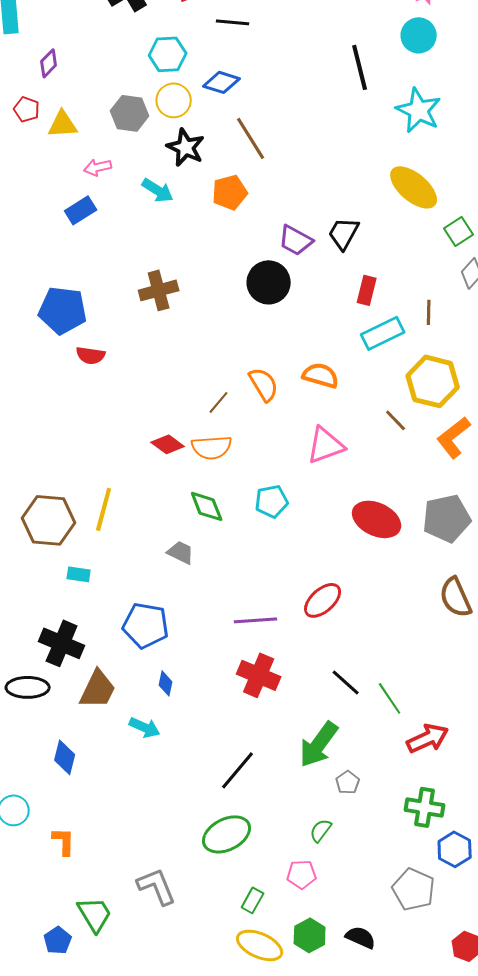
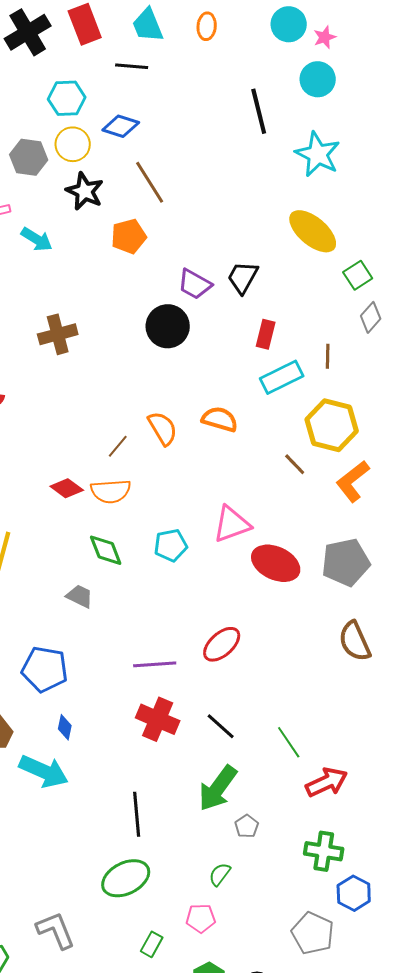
cyan arrow: (158, 190) -> (37, 239), moved
pink triangle: (326, 445) -> (232, 524), moved
black line: (346, 682) -> (221, 726), moved
cyan arrow: (145, 727) -> (44, 771), size x1.6
black line: (238, 770) -> (137, 814), turned -45

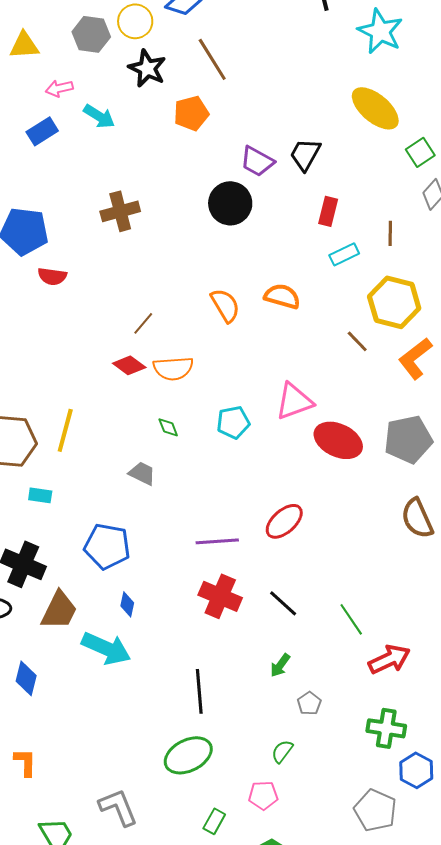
cyan rectangle: (282, 377) -> (344, 254), size x0.7
brown line: (118, 446) -> (143, 323), moved
green diamond: (106, 550) -> (168, 427), size x0.6
green arrow: (218, 788) -> (280, 665), size x0.5

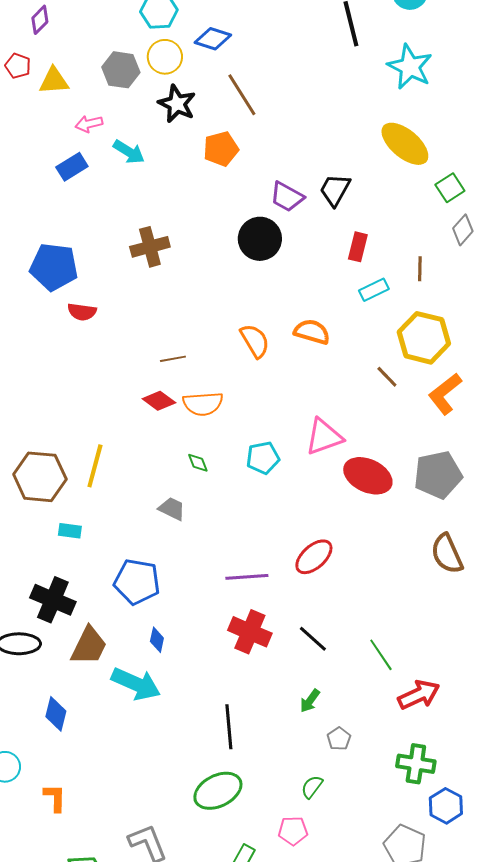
brown line: (143, 323) -> (173, 359), turned 40

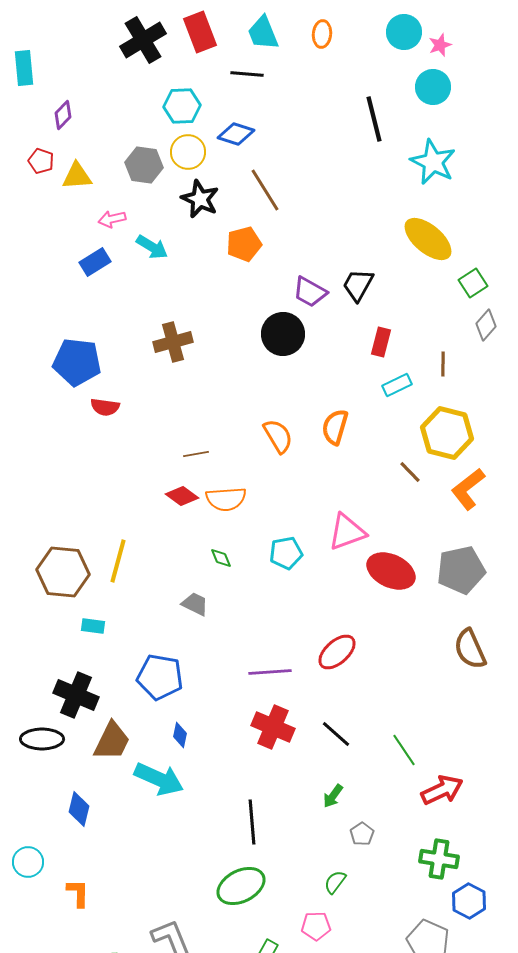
orange semicircle: (312, 332) -> (335, 427), turned -90

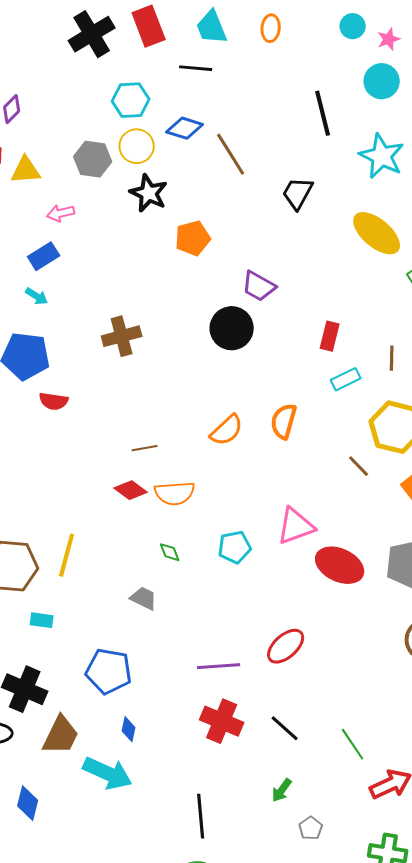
cyan circle: (404, 32) -> (353, 26), size x0.7
brown line: (265, 190) -> (231, 154), moved
cyan arrow: (152, 247) -> (37, 296), moved, size x0.7
black trapezoid: (358, 285) -> (298, 193), moved
orange semicircle: (278, 436) -> (227, 430), turned 78

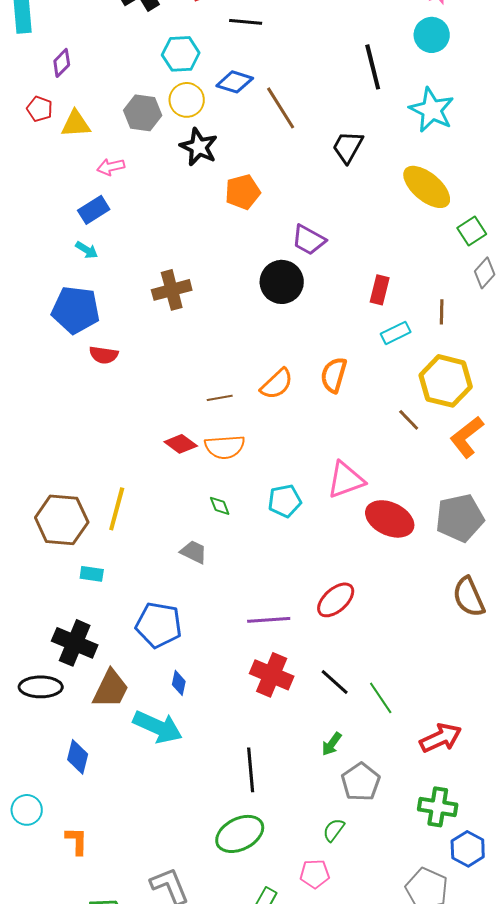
brown line: (145, 448) -> (220, 398), moved
green line: (353, 744) -> (381, 698), moved
gray pentagon: (311, 828) -> (361, 782), size x1.6

